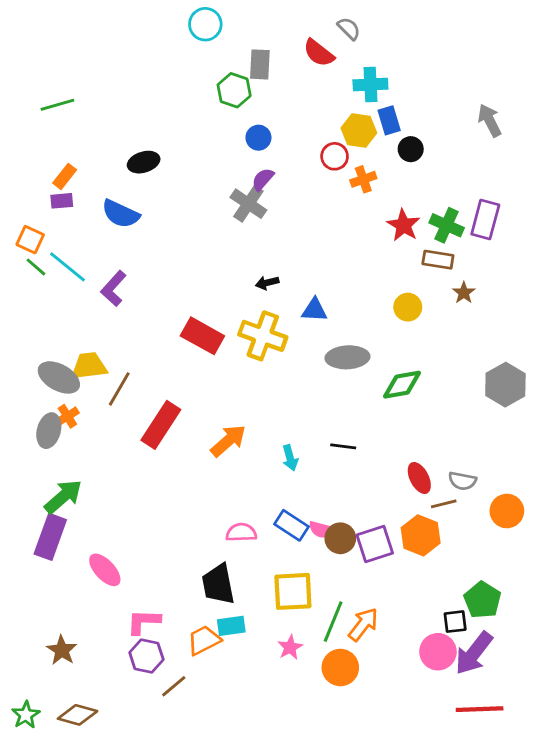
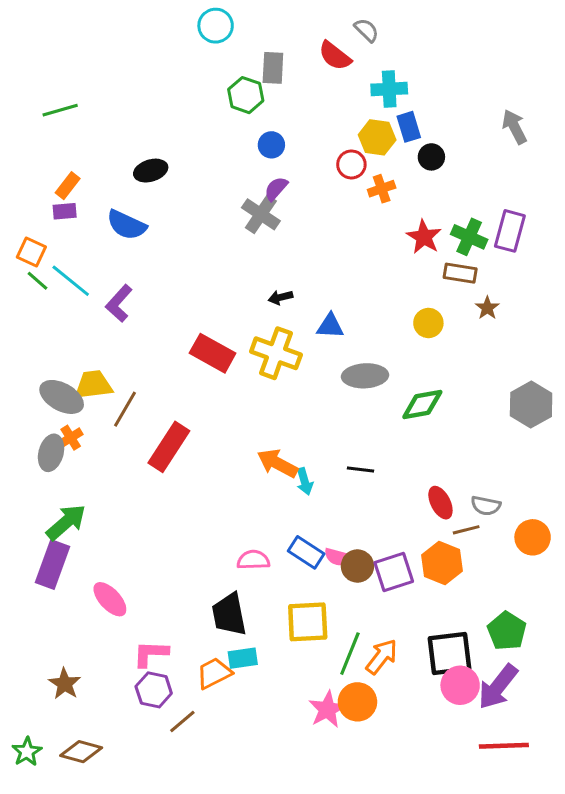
orange arrow: (228, 441) -> (277, 463), moved, turned -111
black square: (455, 622) -> (450, 654), moved, size x1.8
pink star: (290, 647) -> (327, 709), moved, size x1.4

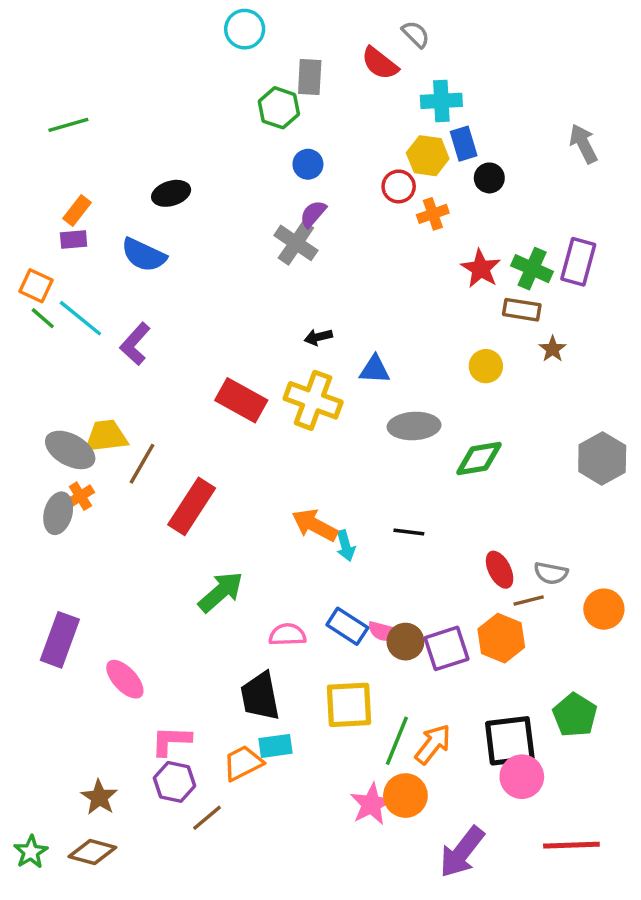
green arrow: (66, 522) -> (221, 592), moved
brown star: (65, 684) -> (99, 797), moved
purple arrow: (498, 687) -> (462, 852), moved

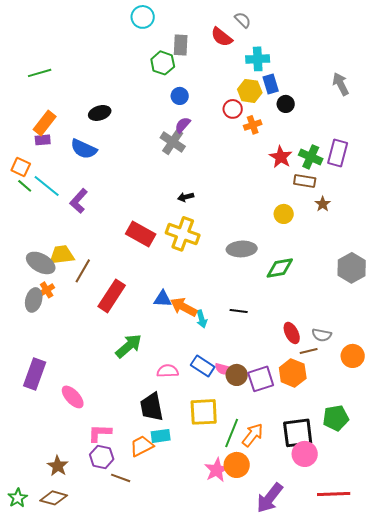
orange rectangle: (77, 210) -> (45, 123), size x1.4
blue triangle: (375, 370) -> (163, 299), moved
green pentagon: (575, 715) -> (336, 418), turned 30
brown line: (207, 818) -> (121, 478), turned 60

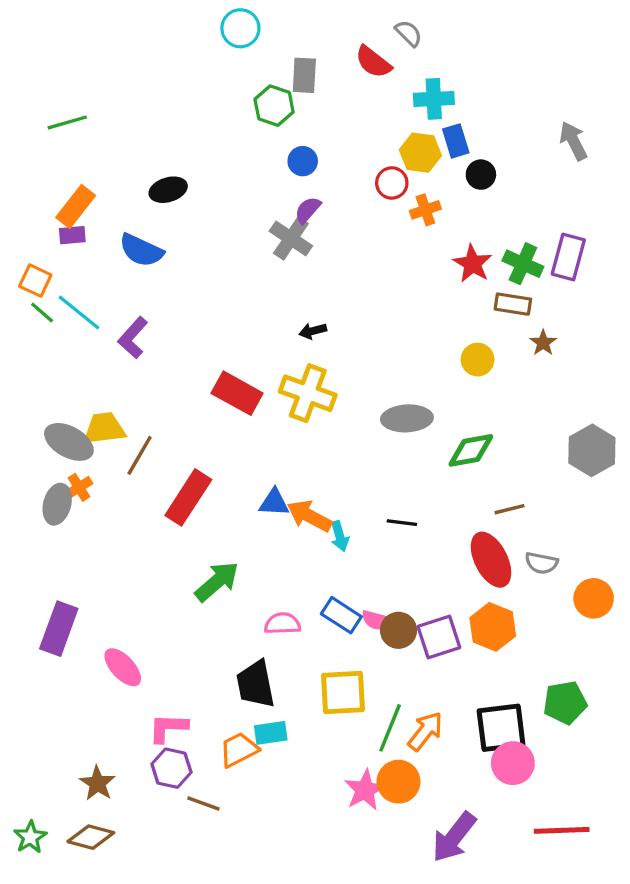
red ellipse: (292, 333) -> (491, 560), size x1.5
brown line: (309, 351) -> (509, 509), moved

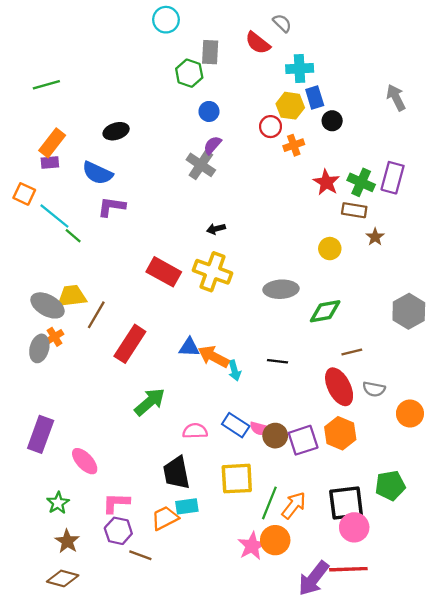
green line: (42, 312) -> (73, 236), moved
purple L-shape: (133, 338) -> (111, 207), moved, turned 56
red line: (562, 830) -> (348, 569), moved
green star: (30, 837) -> (58, 503), moved

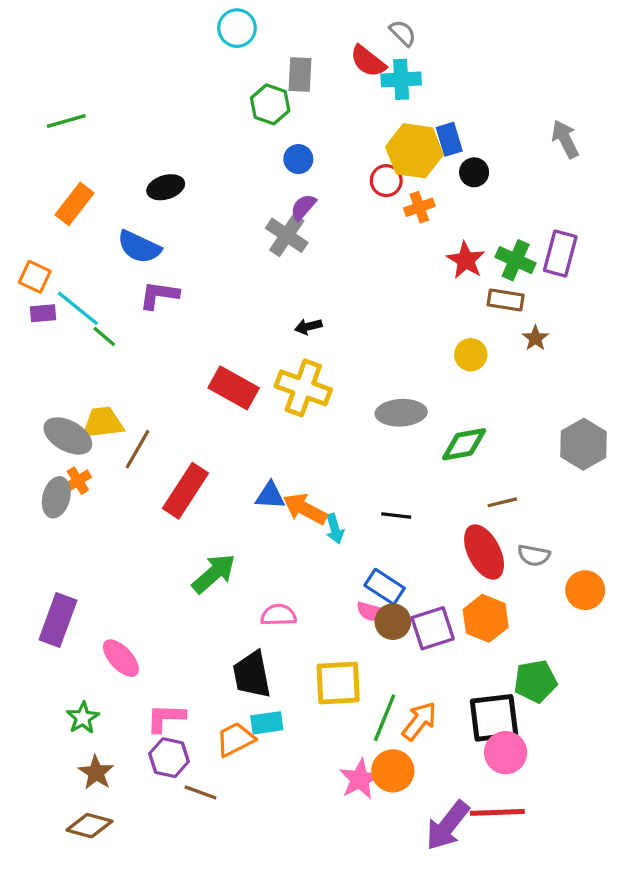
cyan cross: (300, 68) -> (401, 79), moved
yellow hexagon: (290, 106) -> (414, 151), size x1.4
purple rectangle: (50, 163) -> (43, 313), moved
blue rectangle: (236, 425) -> (385, 587), moved
green pentagon: (390, 486) -> (535, 681), moved

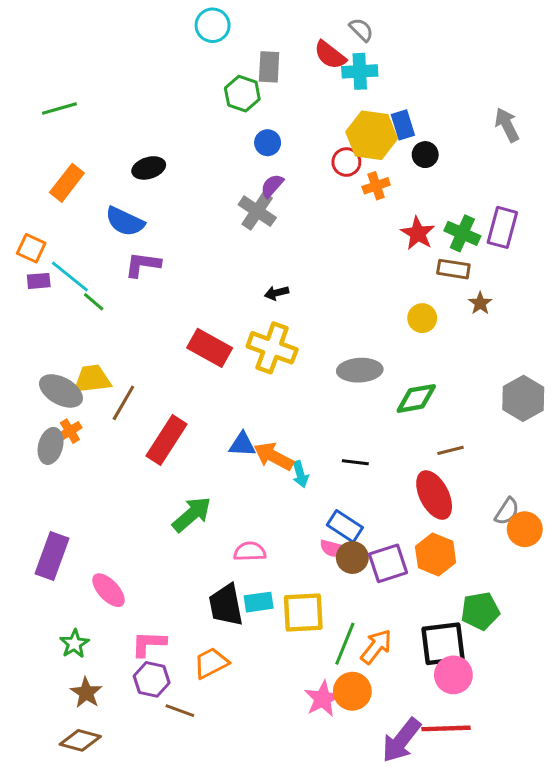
gray semicircle: (534, 555) -> (507, 511), moved, turned -68
cyan rectangle: (267, 723) -> (259, 602), moved

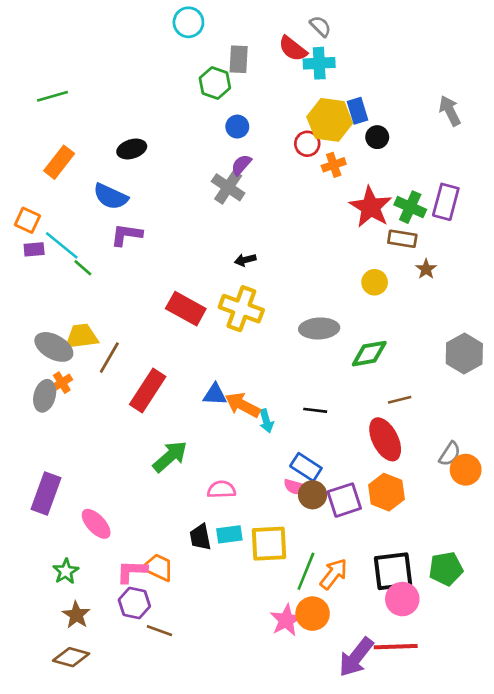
red star: (418, 233) -> (371, 207), size x1.4
black trapezoid: (226, 605) -> (200, 537), size x0.7
green pentagon: (480, 611) -> (446, 569), moved
orange trapezoid: (211, 663) -> (158, 567), moved, turned 52

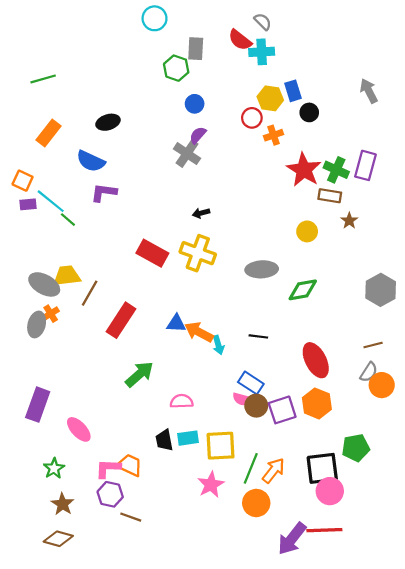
yellow hexagon: (330, 120) -> (270, 98), size x0.7
brown line: (400, 400) -> (373, 345), moved
green pentagon: (446, 569) -> (356, 448), moved
pink star: (286, 620) -> (211, 485), moved

